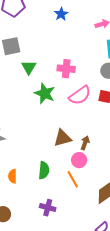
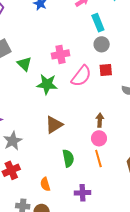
brown triangle: (63, 138) -> (54, 125), moved
orange semicircle: (12, 176) -> (45, 184), moved
orange line: (73, 179) -> (98, 159), turned 30

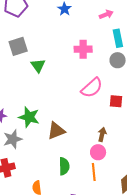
pink cross: (60, 54) -> (83, 49), moved
red square: (106, 70) -> (116, 101), moved
green star: (47, 84) -> (29, 117), moved

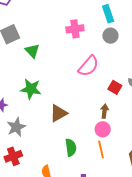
red square: (116, 101) -> (115, 87), moved, turned 32
green star: (29, 117) -> (31, 89), moved

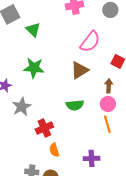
brown triangle: (59, 113) -> (80, 70), moved
green semicircle: (71, 147) -> (75, 105), moved, turned 96
red cross: (13, 156) -> (44, 128), moved

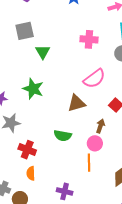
red cross: (44, 128) -> (27, 150), turned 30

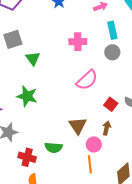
brown triangle: (77, 103) -> (78, 126), moved, turned -42
brown arrow: (100, 126) -> (107, 128), moved
green semicircle: (63, 136) -> (54, 148), moved

